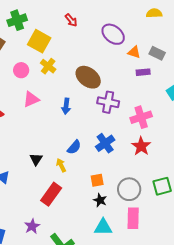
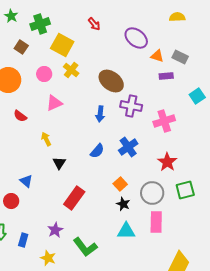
blue arrow: (66, 106) -> (100, 114), moved
red star: (141, 146) -> (167, 162), moved
yellow arrow: (61, 165) -> (46, 139), moved
orange square: (97, 180) -> (120, 184), turned -32

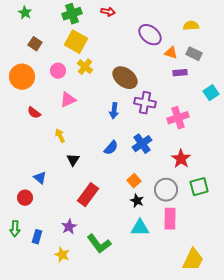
yellow semicircle: (177, 17) -> (191, 26), moved
green cross: (40, 24) -> (72, 14), moved
red arrow: (94, 24) -> (108, 12), moved, turned -40

